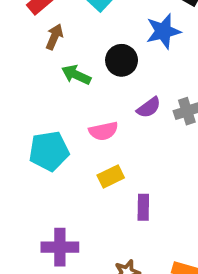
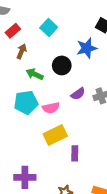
cyan pentagon: (49, 151) -> (26, 102), moved
yellow rectangle: (111, 176) -> (55, 135), size x1.5

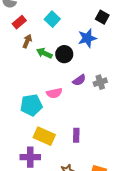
green arrow: (35, 74) -> (44, 53), moved
cyan pentagon: (26, 102) -> (31, 105), moved
yellow rectangle: (55, 135) -> (44, 136), moved, turned 50

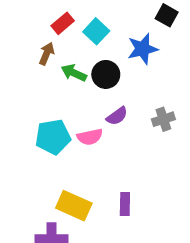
cyan square: (52, 19) -> (96, 31), moved
red rectangle: (19, 22) -> (63, 23), moved
purple semicircle: (79, 80) -> (117, 116), moved
cyan pentagon: (31, 105) -> (53, 137), moved

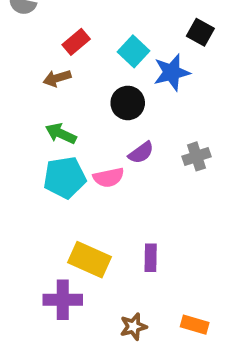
cyan square: (96, 31) -> (133, 51), moved
brown arrow: (47, 54) -> (57, 78), turned -130
green arrow: (74, 73) -> (61, 134), moved

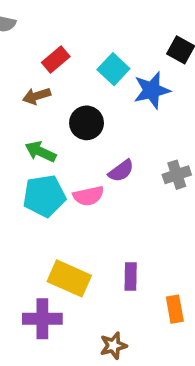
black circle: (128, 103) -> (87, 123), moved
orange rectangle: (195, 325) -> (175, 309), moved, turned 64

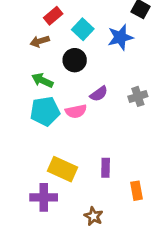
cyan square: (113, 69) -> (83, 29), moved
brown star: (113, 346) -> (93, 216), turned -30

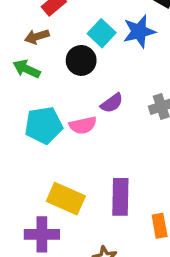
cyan square: (83, 29) -> (102, 33), moved
green arrow: (42, 80) -> (27, 69), moved
purple rectangle: (106, 168) -> (120, 197), size x1.5

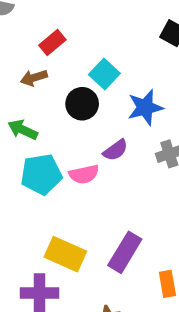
blue star: (139, 31) -> (145, 107), moved
green arrow: (27, 69) -> (23, 130), moved
purple rectangle: (120, 197) -> (125, 252), turned 30

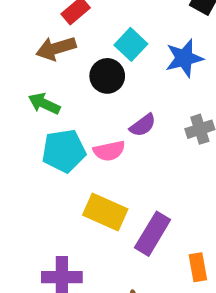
brown arrow: (34, 78) -> (56, 48), size x1.4
blue star: (145, 107) -> (184, 58), moved
yellow rectangle: (65, 254) -> (105, 212), moved

